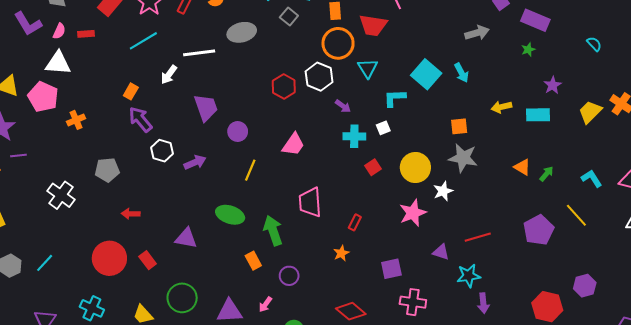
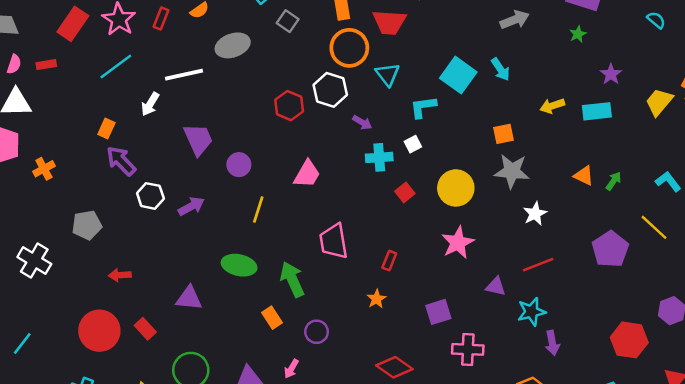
white star: (443, 191) -> (535, 214), moved

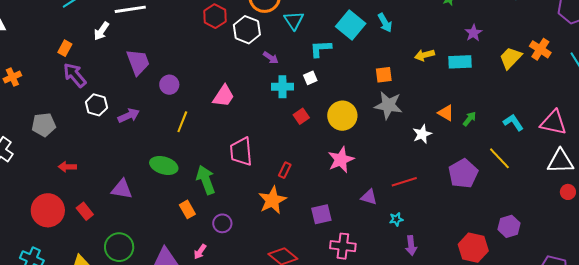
red hexagon: (289, 106) -> (215, 16), moved
white star: (535, 214) -> (422, 134), moved
orange star: (376, 299) -> (272, 200), size x1.8
cyan star: (531, 312) -> (396, 219), size x0.6

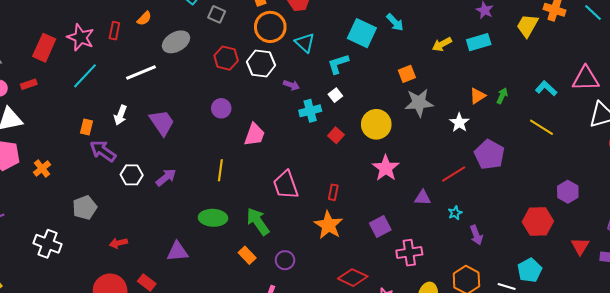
white arrow: (101, 31) -> (120, 115), moved
purple circle: (169, 85) -> (221, 108), moved
orange triangle: (446, 113) -> (477, 96), turned -48
purple pentagon: (463, 173) -> (489, 155), moved

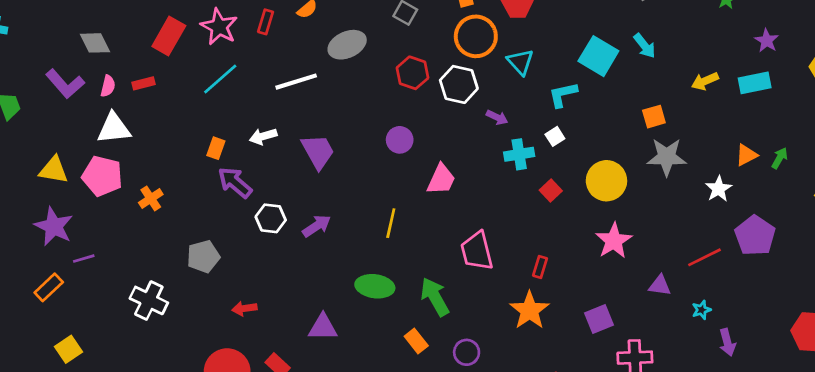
white arrow: (120, 115) -> (263, 136), turned 48

